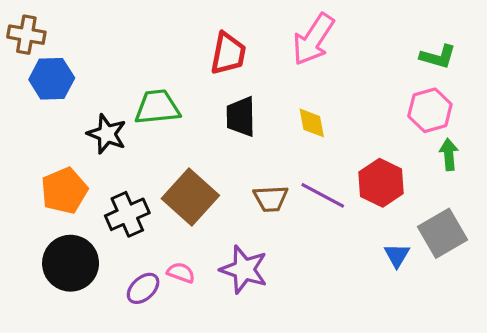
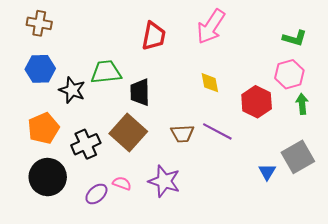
brown cross: (26, 35) -> (39, 23), moved
blue hexagon: (52, 79) -> (40, 69), moved
black trapezoid: (241, 117) -> (140, 92), moved
red hexagon: (381, 183) -> (257, 102), moved

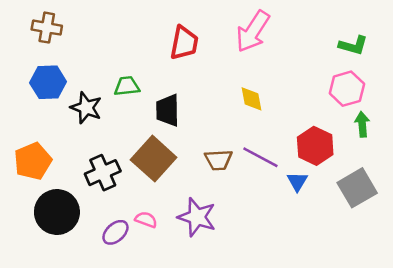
green trapezoid: (106, 72) -> (127, 86), size x0.7
red hexagon: (257, 102) -> (315, 146), moved
orange pentagon: (43, 128) -> (33, 161), moved
blue triangle: (267, 172) -> (297, 181), moved

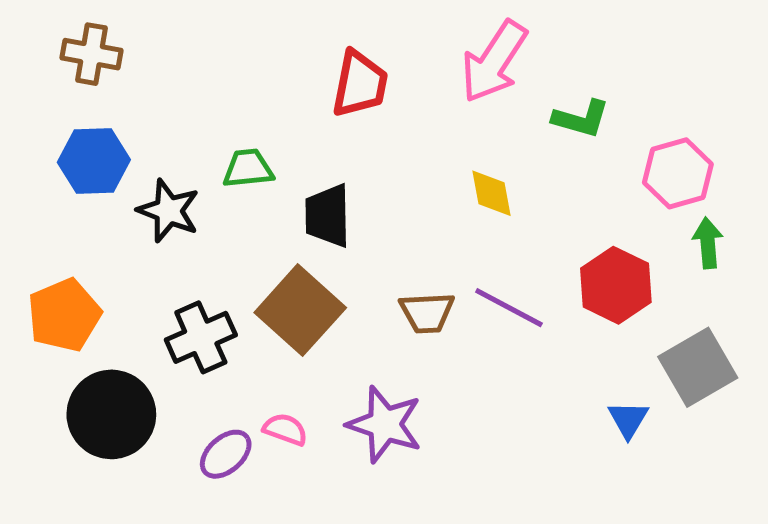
green L-shape: (353, 45) -> (581, 119), moved
blue triangle: (297, 181) -> (628, 419), moved

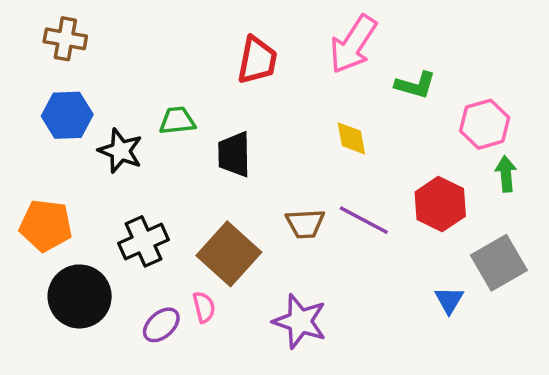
brown square: (300, 310) -> (229, 254), moved
orange pentagon: (64, 315) -> (46, 225), turned 30
purple star: (385, 424) -> (300, 321), moved
pink semicircle: (285, 429) -> (204, 307), turned 56

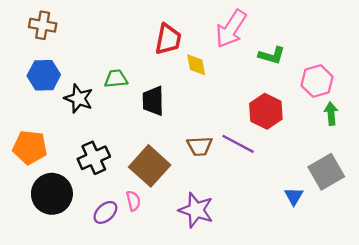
yellow diamond: (351, 138) -> (196, 65), moved
red hexagon: (440, 204) -> (266, 111), moved

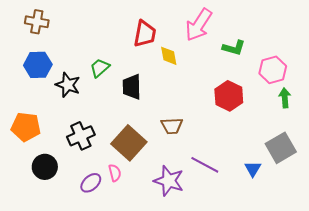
green trapezoid: (116, 79) -> (100, 68), turned -35
purple line: (238, 144) -> (205, 165), moved
black circle: (52, 194) -> (45, 167), size x0.7

